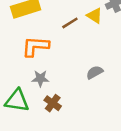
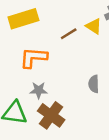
gray semicircle: (95, 72) -> (94, 84), turned -63
brown cross: (53, 103) -> (51, 115), size x1.5

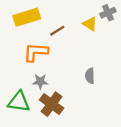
brown line: (69, 34) -> (57, 31), moved

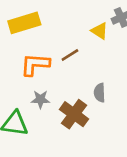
brown line: (57, 31) -> (70, 55), moved
brown cross: (52, 104) -> (74, 114), moved

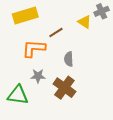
brown line: (70, 55) -> (56, 32), moved
gray semicircle: (100, 93) -> (69, 59), moved

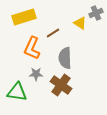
orange L-shape: (34, 48) -> (32, 48), turned -70
gray semicircle: (69, 59) -> (65, 58), size x1.5

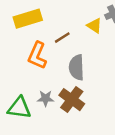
gray star: (36, 74) -> (46, 98), moved

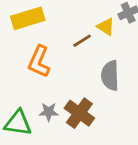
brown line: (62, 38) -> (82, 41), moved
gray semicircle: (77, 67) -> (110, 76), moved

